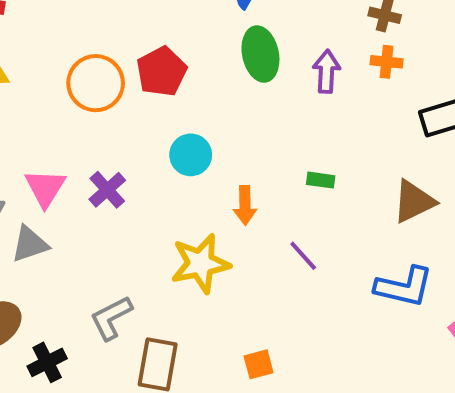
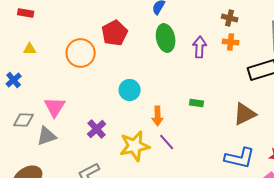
red pentagon: (162, 71) -> (115, 33), moved
purple cross: (107, 190) -> (97, 129), moved
purple line: (303, 256) -> (167, 142), moved

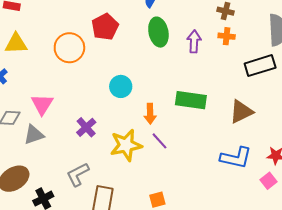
yellow triangle: (30, 49) -> (16, 44), size x1.6
green rectangle: (197, 103) -> (191, 100), size x2.0

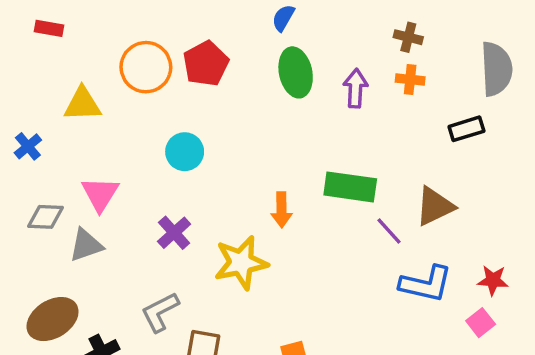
yellow triangle: (16, 44) -> (82, 104), moved
orange circle: (69, 48) -> (146, 67), moved
black rectangle: (260, 66) -> (466, 129), size x0.7
cyan circle: (121, 86) -> (185, 152), moved
purple line: (159, 141) -> (389, 231), moved

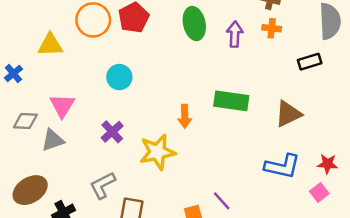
purple line: (389, 231) -> (222, 201), moved

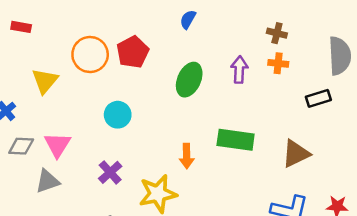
green ellipse: (194, 23) -> (189, 80), moved, turned 36
yellow triangle: (50, 45) -> (45, 81), turned -48
gray diamond: (25, 121) -> (21, 146), moved

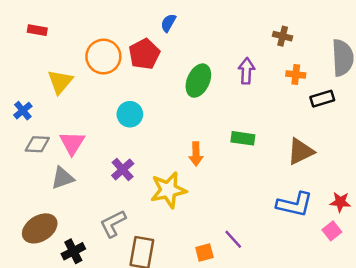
blue semicircle: (188, 19) -> (168, 23), moved
orange cross: (278, 63) -> (296, 75), moved
green rectangle: (236, 140) -> (243, 138), size x0.7

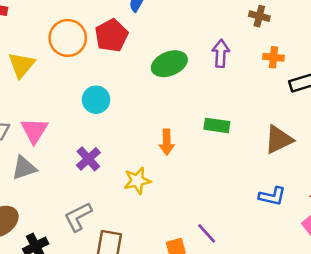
green ellipse: (198, 81) -> (169, 64), turned 44
yellow star: (168, 190) -> (137, 181), size x0.7
blue L-shape: (295, 204) -> (272, 196), size x0.7

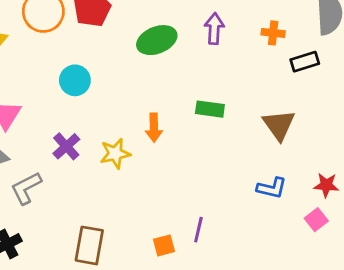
brown triangle: (279, 140) -> (279, 125), turned -40
yellow star: (137, 181) -> (115, 154), moved
gray L-shape: (78, 217) -> (26, 188), moved
purple line: (207, 233) -> (198, 230), turned 55

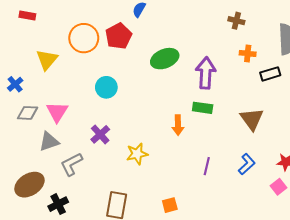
purple arrow: (214, 29) -> (206, 73), moved, size x1.4
orange arrow: (154, 128) -> (178, 125), moved
yellow star: (115, 154) -> (137, 154), moved
blue L-shape: (272, 188) -> (247, 164), turned -55
purple line: (198, 230) -> (207, 166), moved

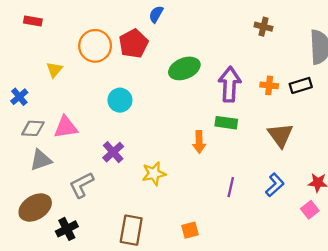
orange cross: (248, 53) -> (269, 85), moved
yellow triangle: (47, 60) -> (54, 70), size x0.7
pink triangle: (57, 112) -> (66, 127), turned 50
gray triangle: (49, 142) -> (41, 160), moved

